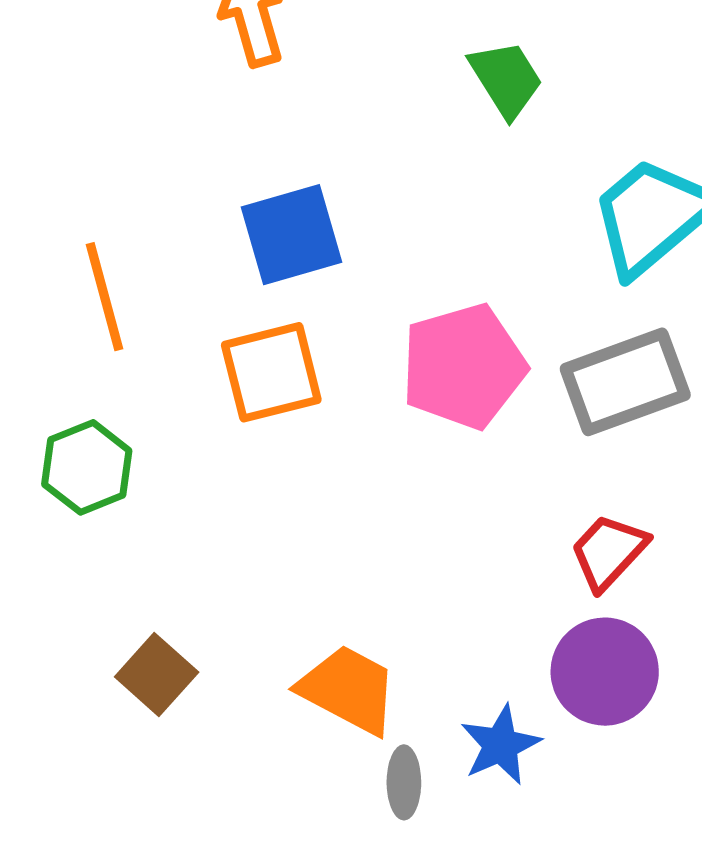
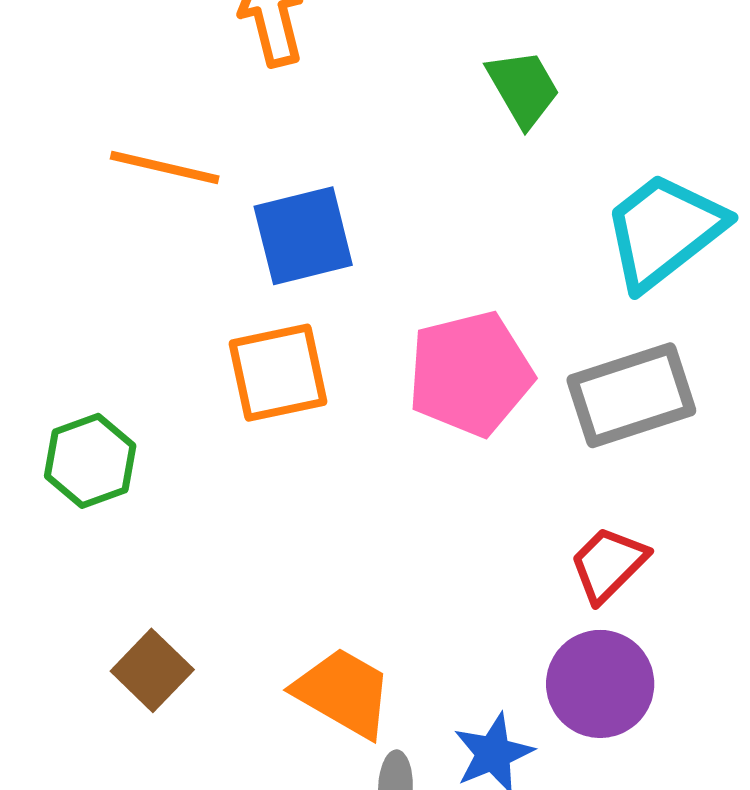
orange line: (104, 297) -> (165, 167), moved, turned -64

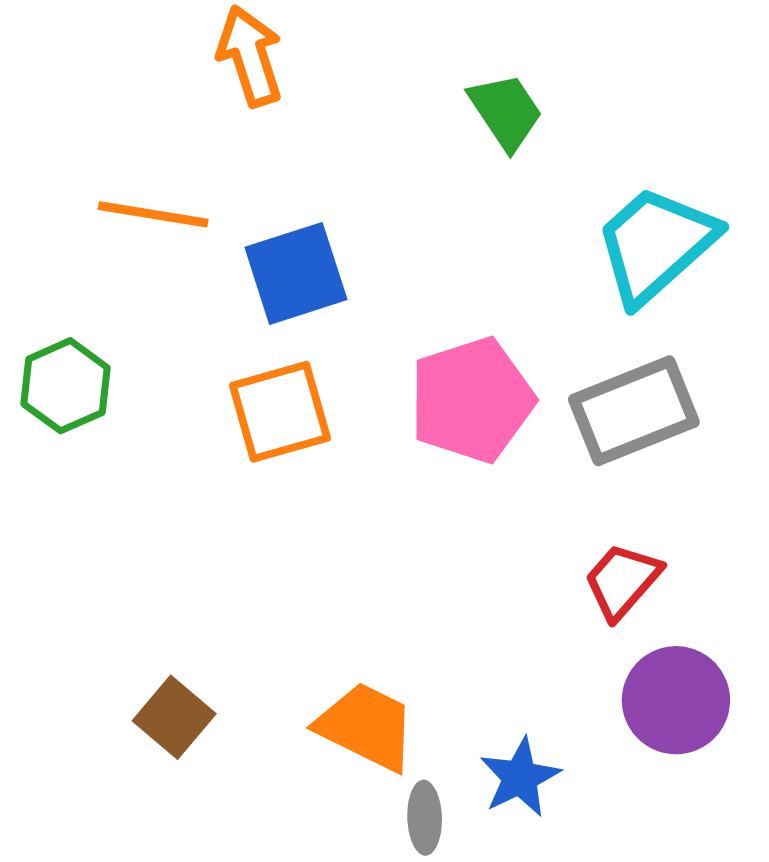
green hexagon: (90, 461) -> (66, 386), moved
purple circle: (600, 684) -> (676, 700), moved

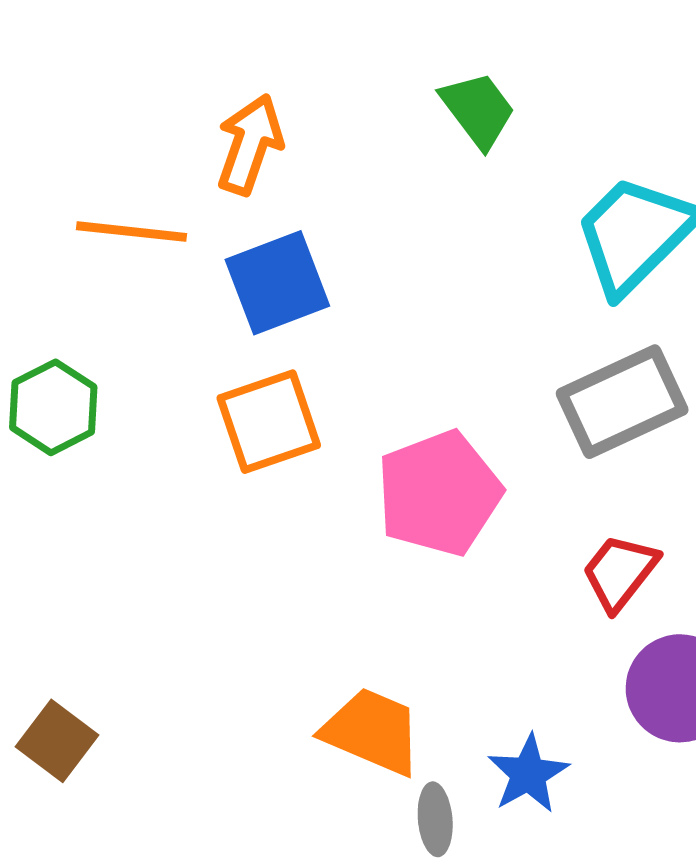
orange arrow: (250, 56) -> (250, 144), moved, turned 40
pink pentagon: (472, 400) -> (439, 493), moved
brown square: (174, 717) -> (57, 741), moved

